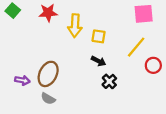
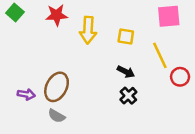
yellow square: (99, 36) -> (126, 36), moved
yellow line: (136, 47) -> (160, 55), turned -65
black arrow: (99, 61) -> (126, 72), moved

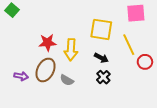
red star: (57, 15) -> (48, 43), moved
yellow arrow: (88, 30) -> (71, 50), moved
yellow square: (126, 36) -> (101, 29), size x1.6
gray semicircle: (57, 116) -> (67, 80), moved

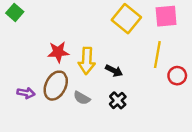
yellow square: (101, 29) -> (126, 19), moved, turned 30
yellow line: (129, 45) -> (157, 55), turned 35
black arrow: (101, 58) -> (114, 71), moved
black cross: (103, 77) -> (118, 100), moved

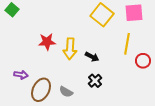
brown ellipse: (56, 86) -> (41, 90), moved
gray semicircle: (82, 98) -> (66, 92), moved

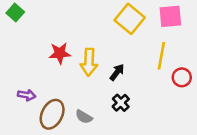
black arrow: (92, 57) -> (117, 72), turned -80

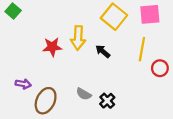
yellow arrow: (89, 62) -> (78, 38), moved
black arrow: (117, 72) -> (103, 51), moved, turned -88
black cross: (121, 103) -> (107, 101), moved
gray semicircle: (84, 117) -> (84, 94), moved

